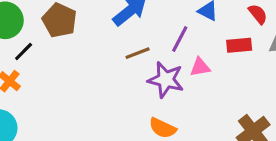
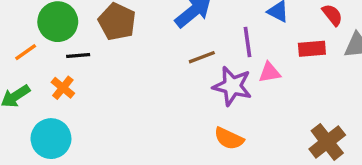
purple line: (180, 39) -> (248, 42), turned -36
black line: (24, 52) -> (78, 56), turned 40

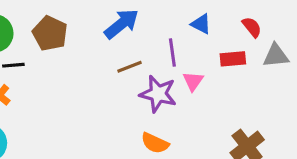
pink triangle: (270, 72) -> (193, 81), turned -45

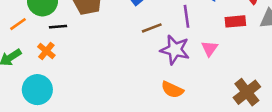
pink triangle: (193, 81) -> (210, 48), moved

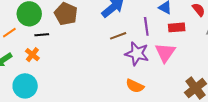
red rectangle: (235, 21) -> (177, 27), moved
pink triangle: (210, 48) -> (165, 53), size x1.5

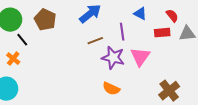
red rectangle: (177, 27) -> (162, 33), moved
black line: (42, 35) -> (22, 40), turned 56

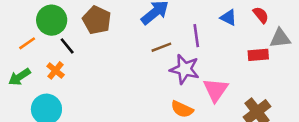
blue triangle: (140, 14) -> (229, 18), moved
red rectangle: (162, 33) -> (258, 55), moved
pink triangle: (140, 57) -> (216, 90), moved

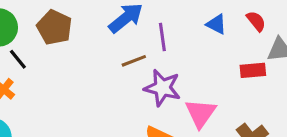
purple line: (196, 36) -> (162, 37), moved

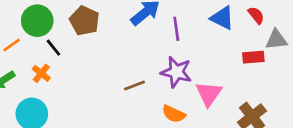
blue triangle: (216, 24) -> (222, 18), size x1.4
brown line: (134, 61) -> (134, 86), moved

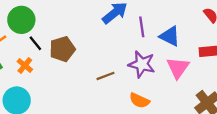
blue triangle: (222, 18) -> (170, 36), moved
brown pentagon: (84, 21) -> (62, 49), moved, turned 30
pink triangle: (209, 94) -> (178, 68), moved

